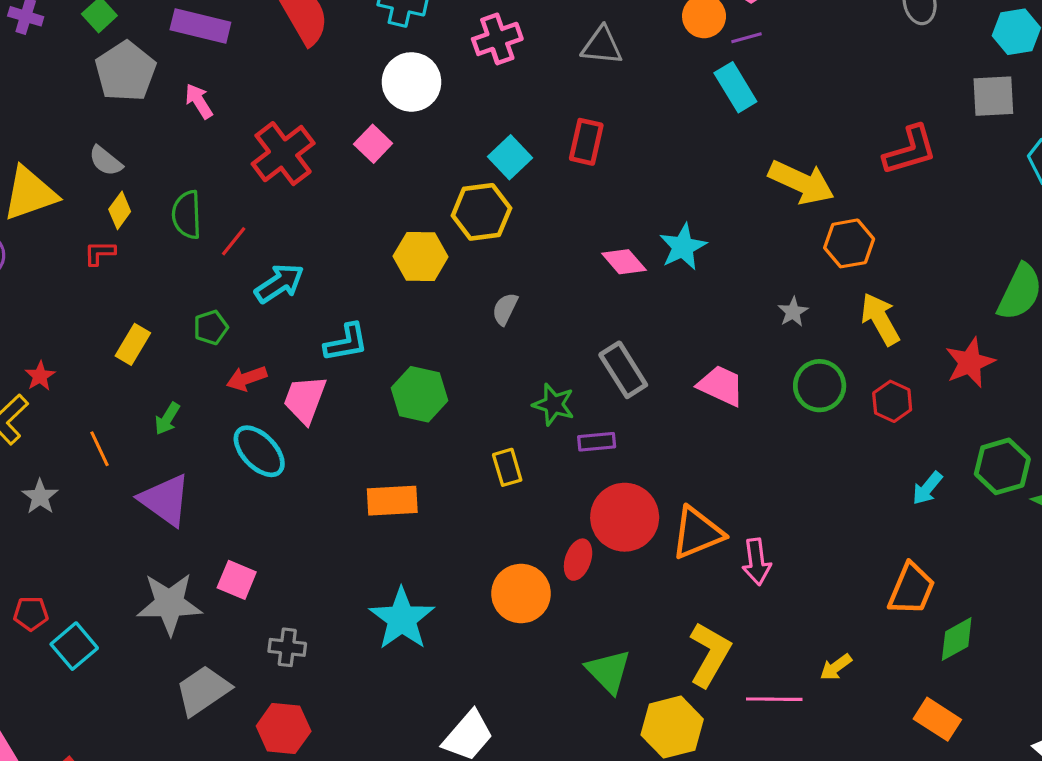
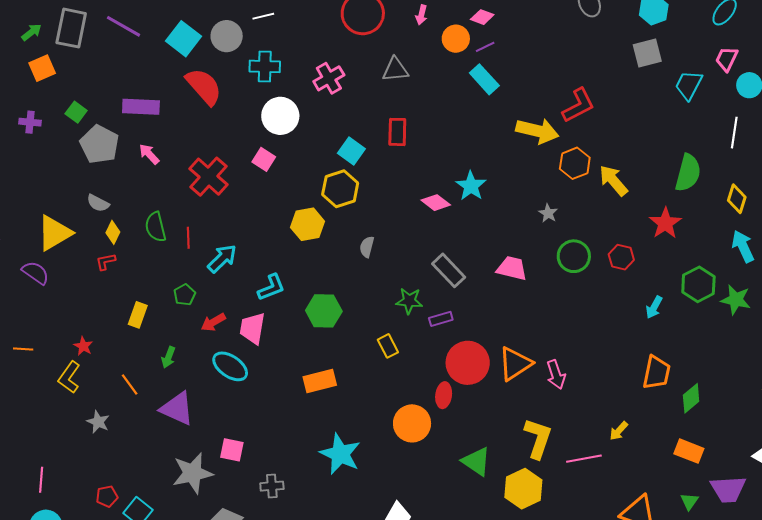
red L-shape: (910, 150) -> (578, 105), moved
red line: (234, 241) -> (188, 238), turned -30
yellow arrow: (880, 319) -> (613, 180), moved

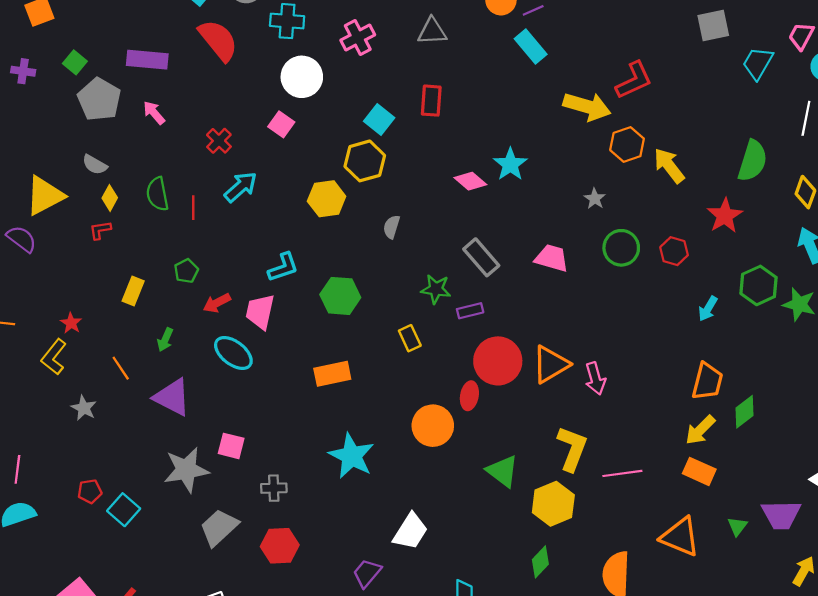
red cross: (209, 177) -> (219, 141), size x0.6
cyan arrow: (222, 259) -> (241, 187), moved
yellow arrow: (619, 431) -> (700, 430), moved, size x1.4
orange rectangle: (689, 451) -> (699, 471), moved

